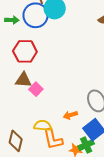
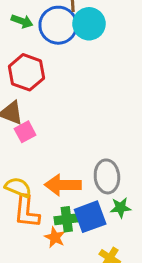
orange arrow: (70, 115) -> (63, 185), size x1.6
green cross: (86, 145) -> (67, 219), moved

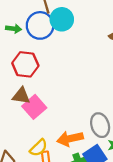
pink square: (25, 132) -> (34, 107), size x1.5
yellow semicircle: (18, 187) -> (39, 148), turned 126

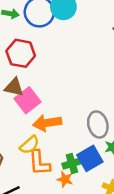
orange arrow: (70, 139) -> (47, 123), moved

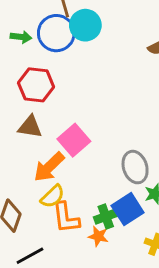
pink square: (28, 100) -> (74, 140), moved
orange arrow: (47, 123) -> (49, 167), moved, turned -32

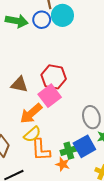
blue circle: (56, 33) -> (42, 20), size x0.7
green arrow: (21, 37) -> (17, 21), size x1.5
red hexagon: (36, 85) -> (54, 77), moved

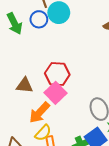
green arrow: (17, 21) -> (15, 23), turned 60

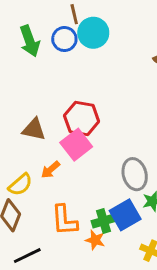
orange arrow: (39, 113) -> (51, 170), size x0.6
yellow semicircle: (43, 133) -> (20, 185), moved

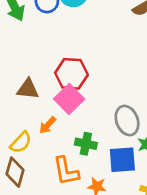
blue square: (125, 215) -> (122, 160), turned 32
green cross: (103, 221) -> (86, 144), moved, turned 35

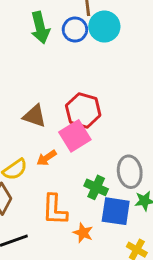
green cross: (86, 144) -> (96, 187), moved

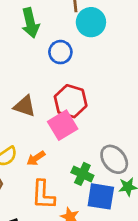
blue circle: (75, 30) -> (60, 52), moved
orange arrow: (47, 158) -> (36, 158), moved
gray ellipse: (130, 172) -> (114, 159), turned -32

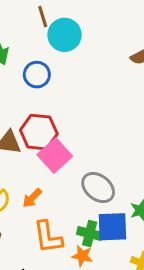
red hexagon: (71, 101) -> (39, 132), moved
gray ellipse: (114, 159) -> (98, 188), moved
green cross: (82, 174) -> (90, 233), moved

